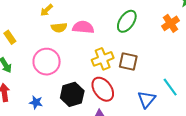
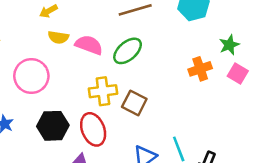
green ellipse: (127, 21) -> (128, 51), moved

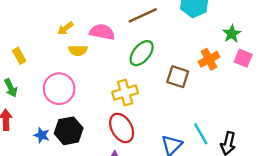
pink semicircle: (89, 45) -> (102, 32), moved
brown square: (134, 103) -> (178, 77), moved
black hexagon: (53, 126) -> (69, 131), moved

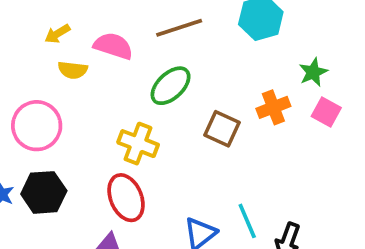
yellow cross: (125, 93) -> (138, 144), turned 30

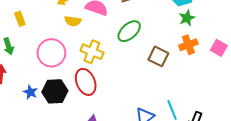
green star: (313, 72) -> (187, 18), moved
yellow cross: (138, 144) -> (92, 52), moved
red ellipse: (126, 198) -> (86, 82), moved

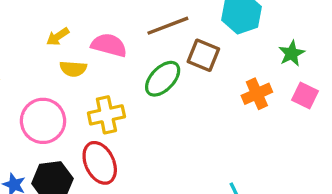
green star: (187, 18) -> (292, 53), moved
yellow cross: (92, 52) -> (106, 115), turned -30
brown square: (158, 56) -> (203, 55), moved

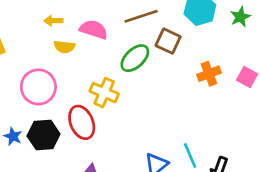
yellow arrow: (58, 37) -> (53, 21), turned 30
green star: (292, 53) -> (240, 17), moved
yellow cross: (106, 115) -> (104, 93), moved, turned 32

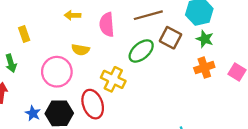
green star: (240, 17) -> (205, 39), moved, turned -30
pink semicircle: (94, 29) -> (107, 25), turned -115
yellow semicircle: (64, 47) -> (81, 50), moved

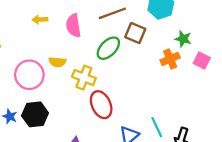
green star: (205, 39) -> (183, 39), moved
yellow semicircle: (81, 50) -> (57, 62), moved
red ellipse: (93, 104) -> (101, 105), moved

